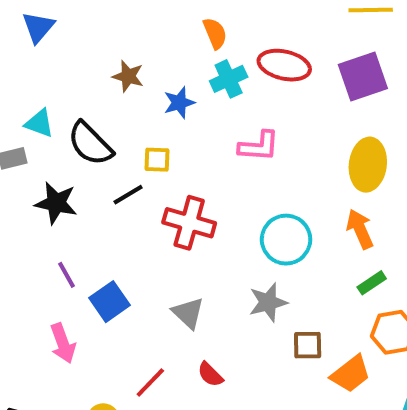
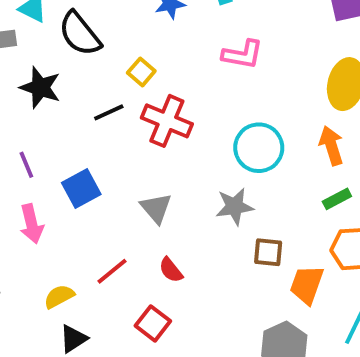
yellow square: (157, 160) -> (141, 72), moved, turned 32
black line: (128, 195) -> (109, 112), moved
purple line: (67, 275) -> (26, 165), moved
orange trapezoid: (351, 374) -> (307, 285), turned 141

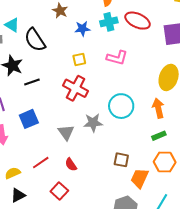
yellow square: (141, 72) -> (79, 59), moved, turned 32
black line: (109, 112) -> (32, 82), moved
gray star: (235, 207) -> (93, 123), moved

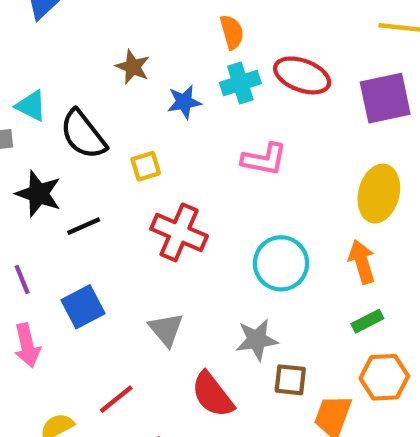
yellow square: (79, 59) -> (146, 166), moved
gray star: (93, 123) -> (257, 340), moved
red semicircle: (71, 165) -> (213, 395), moved, size x1.6

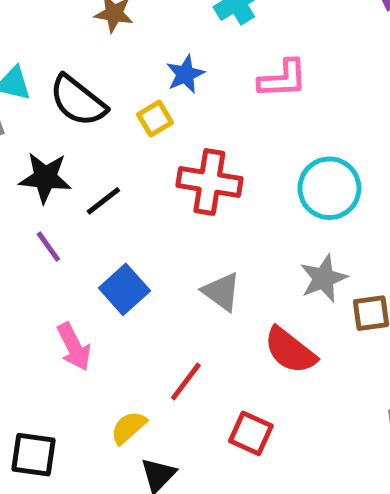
blue star: (184, 102) -> (185, 74), moved
purple line: (22, 280) -> (48, 247), moved

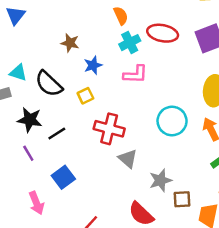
blue star: (185, 74) -> (93, 65), moved
pink L-shape: (283, 79) -> (135, 74), moved
cyan circle: (329, 188) -> (172, 121), moved
gray triangle: (221, 292) -> (128, 159), moved

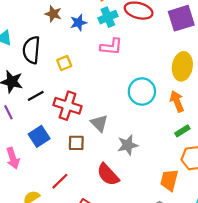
blue star: (93, 65) -> (78, 23), moved
black semicircle: (49, 84) -> (31, 50), turned 48
red cross: (109, 129) -> (68, 106), moved
brown square: (182, 199) -> (76, 143), moved

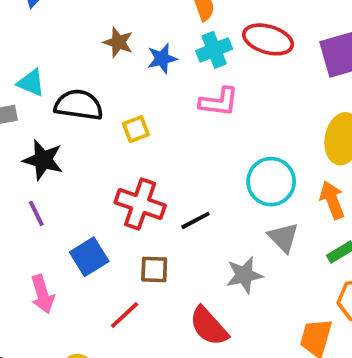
black semicircle: (31, 50) -> (79, 105), turned 92
black line: (36, 96) -> (195, 220), moved
gray triangle: (99, 123) -> (283, 237), moved
red line: (60, 181) -> (125, 315), moved

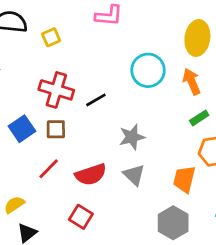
gray triangle: (283, 237) -> (134, 175), moved
brown square: (154, 269) -> (56, 129), moved
red semicircle: (209, 326) -> (91, 175), moved, turned -64

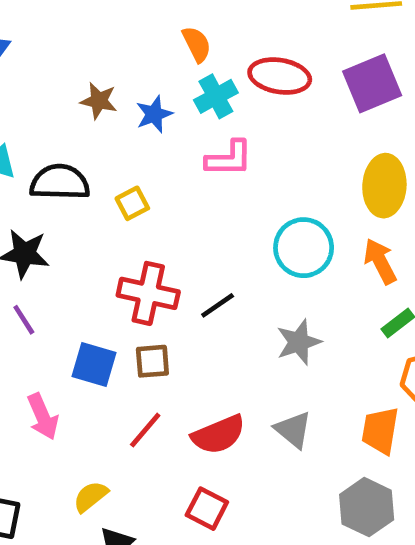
blue square: (22, 129) -> (94, 365), turned -35
gray star: (132, 137) -> (299, 342), moved

